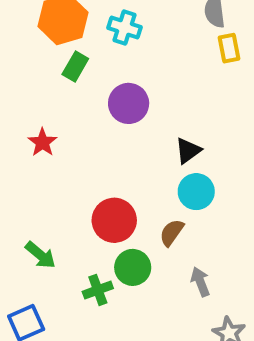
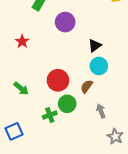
green arrow: (40, 255) -> (21, 88), moved

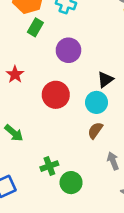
cyan circle: (99, 66) -> (96, 102), moved
red circle: (58, 80) -> (56, 95), moved
green circle: (67, 104) -> (71, 183), moved

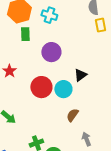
green rectangle: (35, 27) -> (25, 34), turned -32
cyan circle: (96, 102) -> (63, 89), moved

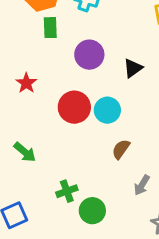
black triangle: (80, 75) -> (133, 68), moved
gray arrow: (86, 139) -> (142, 185), turned -128

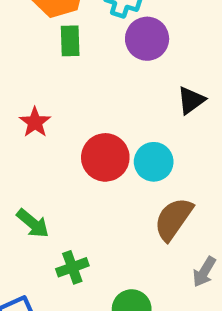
purple circle: (89, 55) -> (147, 39), moved
brown semicircle: (121, 149) -> (173, 219), size x1.5
green cross: (67, 191) -> (72, 267), moved

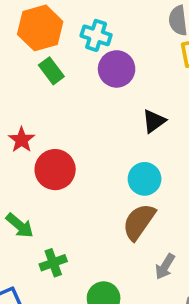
green rectangle: (70, 41) -> (51, 71), turned -35
red circle: (105, 157) -> (55, 170), moved
cyan circle: (154, 162) -> (145, 179), moved

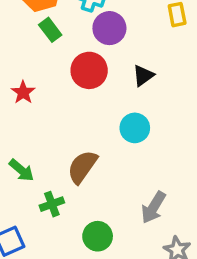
red circle: (55, 170) -> (89, 70), moved
brown semicircle: (139, 222) -> (82, 167), moved
gray arrow: (165, 266) -> (153, 207), size x1.4

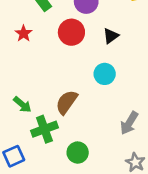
red star: (23, 92) -> (24, 33), moved
green cross: (52, 204) -> (44, 129), size x1.5
gray arrow: (153, 207) -> (129, 123), moved

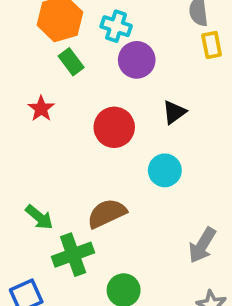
red circle: (71, 32) -> (114, 127), moved
brown semicircle: (67, 102) -> (107, 213), turned 30

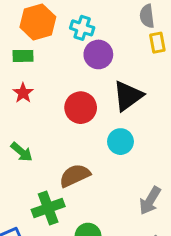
green rectangle: (71, 62) -> (23, 56), moved, turned -54
black triangle: (174, 112) -> (128, 96), size x1.6
green arrow: (39, 217) -> (22, 152), moved

